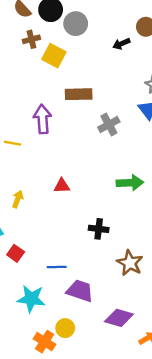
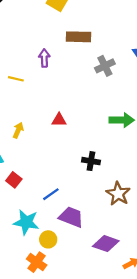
purple arrow: (42, 119) -> (44, 58), size x0.7
blue line: (57, 267) -> (51, 194), turned -36
yellow circle: (65, 328) -> (48, 239), moved

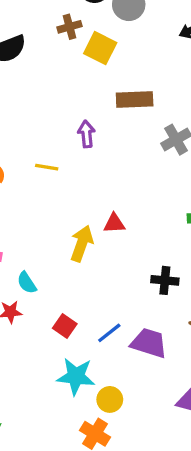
yellow arrow: (18, 130) -> (82, 244), moved, size x1.5
red square: (14, 180) -> (65, 326), moved
purple trapezoid: (71, 217) -> (149, 343), moved

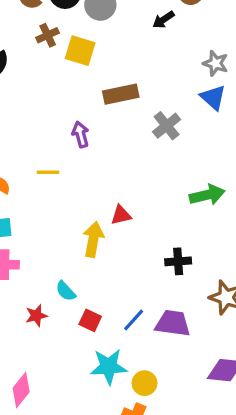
cyan semicircle: (27, 283) -> (66, 291), moved

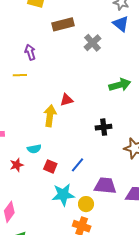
purple arrow: (81, 134) -> (30, 52), moved
cyan semicircle: (66, 291) -> (34, 149), turned -56
purple trapezoid: (173, 323) -> (105, 186), moved

